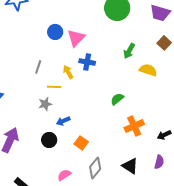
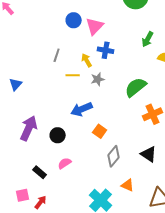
green semicircle: (117, 99) -> (136, 87), size x1.6
gray star: (45, 104) -> (98, 79), moved
blue arrow: (63, 121) -> (82, 109), size x1.5
black circle: (49, 140) -> (58, 135), moved
pink semicircle: (64, 175) -> (65, 163), moved

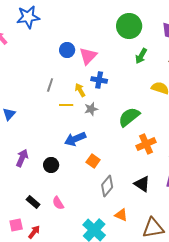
green arrow: (148, 39) -> (141, 56), moved
purple arrow: (29, 128) -> (22, 158), size x0.7
pink semicircle: (65, 163) -> (58, 203), moved, turned -88

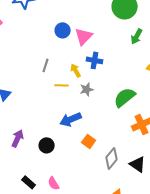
gray diamond: (107, 186) -> (112, 158), moved

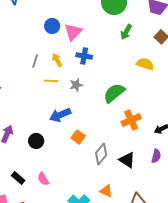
yellow arrow: (76, 70) -> (57, 60), moved

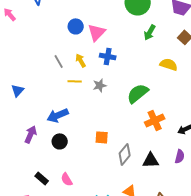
gray line: (35, 61) -> (59, 61), turned -48
blue arrow: (60, 115) -> (58, 115), moved
orange square: (78, 137) -> (102, 137), turned -32
black triangle: (127, 160) -> (151, 160), turned -36

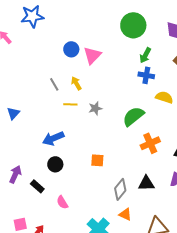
blue cross: (108, 56) -> (146, 75), moved
yellow semicircle: (169, 64) -> (164, 97), moved
purple arrow: (31, 134) -> (15, 174), moved
gray diamond: (125, 154) -> (120, 189), moved
black rectangle: (42, 178) -> (37, 186), moved

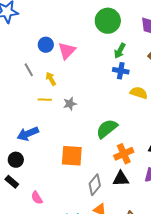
gray line: (54, 84) -> (29, 70), moved
green semicircle: (133, 116) -> (107, 129), moved
orange cross: (150, 143) -> (124, 154), moved
orange square: (97, 160) -> (72, 156), size x1.6
black circle: (55, 164) -> (16, 160), moved

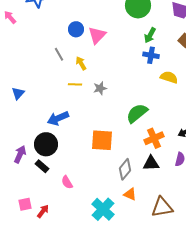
black circle: (16, 160) -> (46, 144), size x1.5

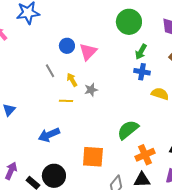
gray star: (100, 88) -> (91, 90), moved
black circle: (46, 144) -> (54, 176), moved

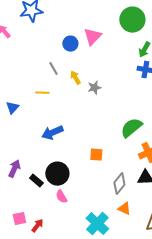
pink triangle: (88, 52) -> (92, 37), moved
yellow line: (66, 101) -> (42, 93), moved
orange square: (93, 157) -> (96, 155), size x0.6

